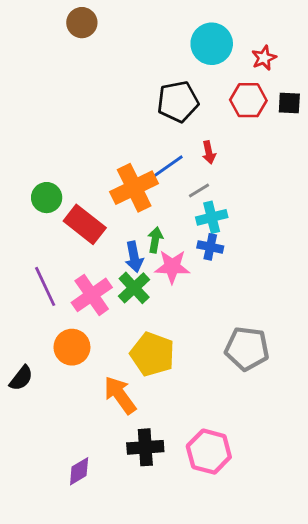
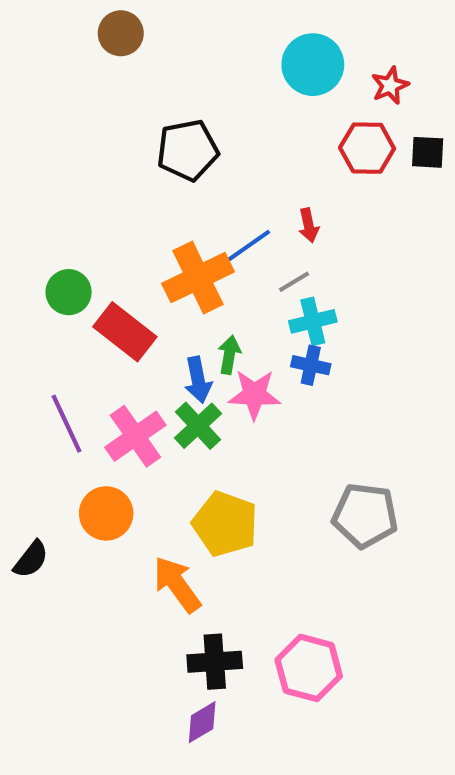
black pentagon: (178, 102) -> (188, 150), moved
purple diamond: (79, 471) -> (202, 722), moved

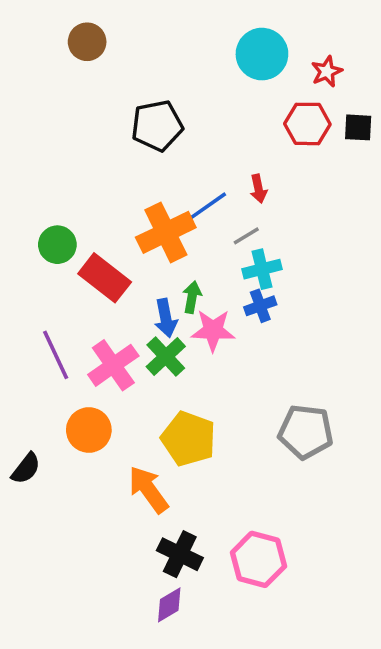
brown circle: (121, 33) -> (87, 42), moved
blue cross: (311, 365) -> (260, 306), turned -32
black cross: (215, 662) -> (180, 554), turned 30

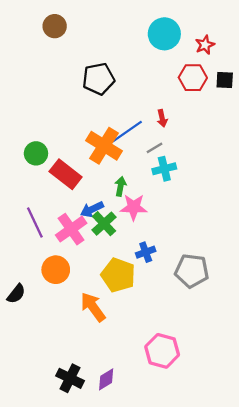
orange cross: (166, 232) -> (104, 146), turned -32
blue cross: (260, 306) -> (146, 252), moved
blue arrow: (166, 318) -> (92, 209), moved, turned 75
black cross: (180, 554) -> (70, 378), moved

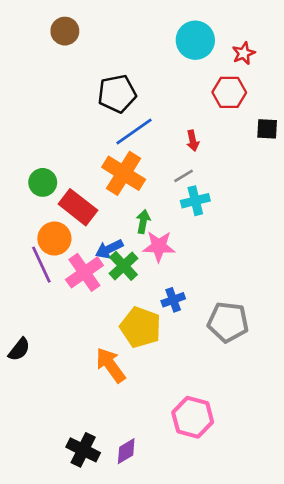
black square: (225, 80) -> (267, 129), moved
blue line: (127, 131) -> (134, 132), moved
orange circle: (56, 270) -> (54, 239), moved

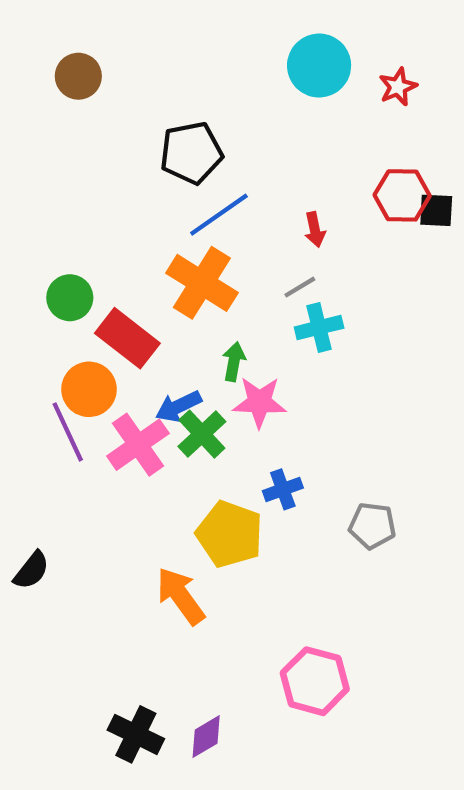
brown circle: (65, 31) -> (78, 76), moved
red hexagon: (229, 92) -> (402, 195), moved
gray pentagon: (228, 322) -> (372, 526), size x0.7

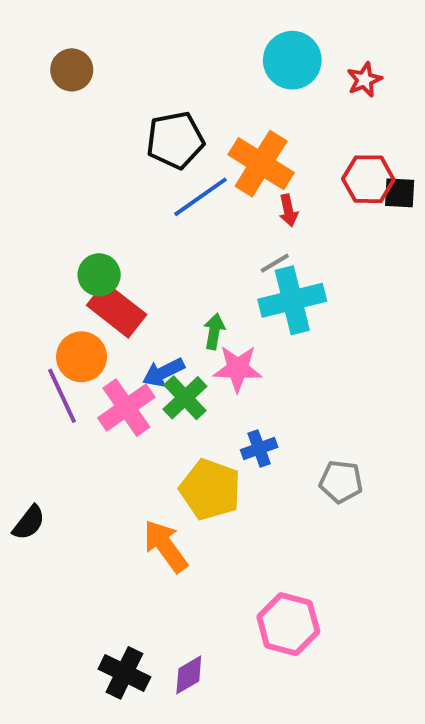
orange cross: (202, 283) -> (261, 164), moved
green circle: (70, 298) -> (99, 275), moved
cyan cross: (319, 328) -> (292, 300), size x1.5

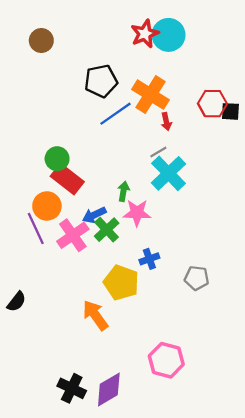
red star: (364, 80) -> (145, 34), moved, size x1.4
cyan cross: (292, 300) -> (169, 173), turned -30
purple diamond: (189, 675) -> (109, 389), size x1.5

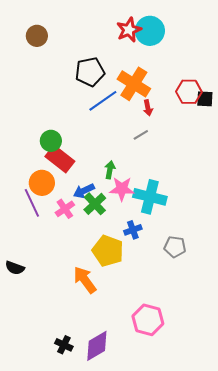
cyan cross: (169, 173) -> (150, 197), moved, turned -32
pink cross: (73, 235) -> (65, 209), size x0.7
black semicircle: (17, 302) -> (15, 268), turned 72
black cross: (72, 388) -> (64, 345), size x0.7

